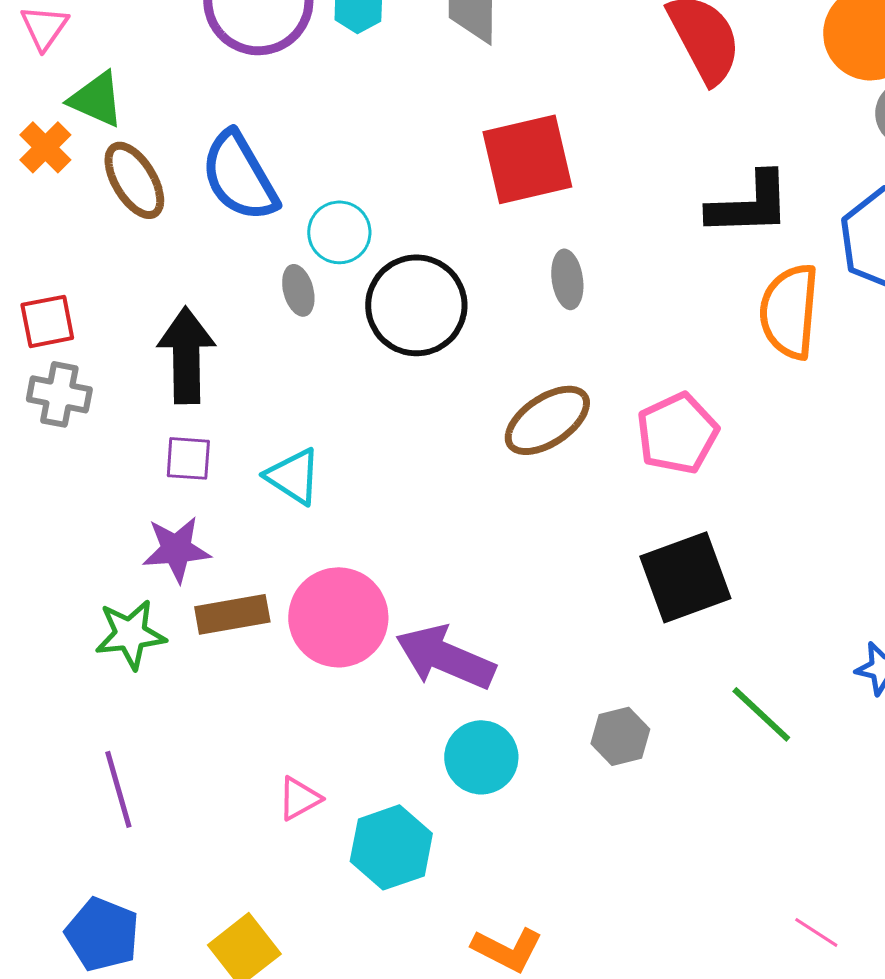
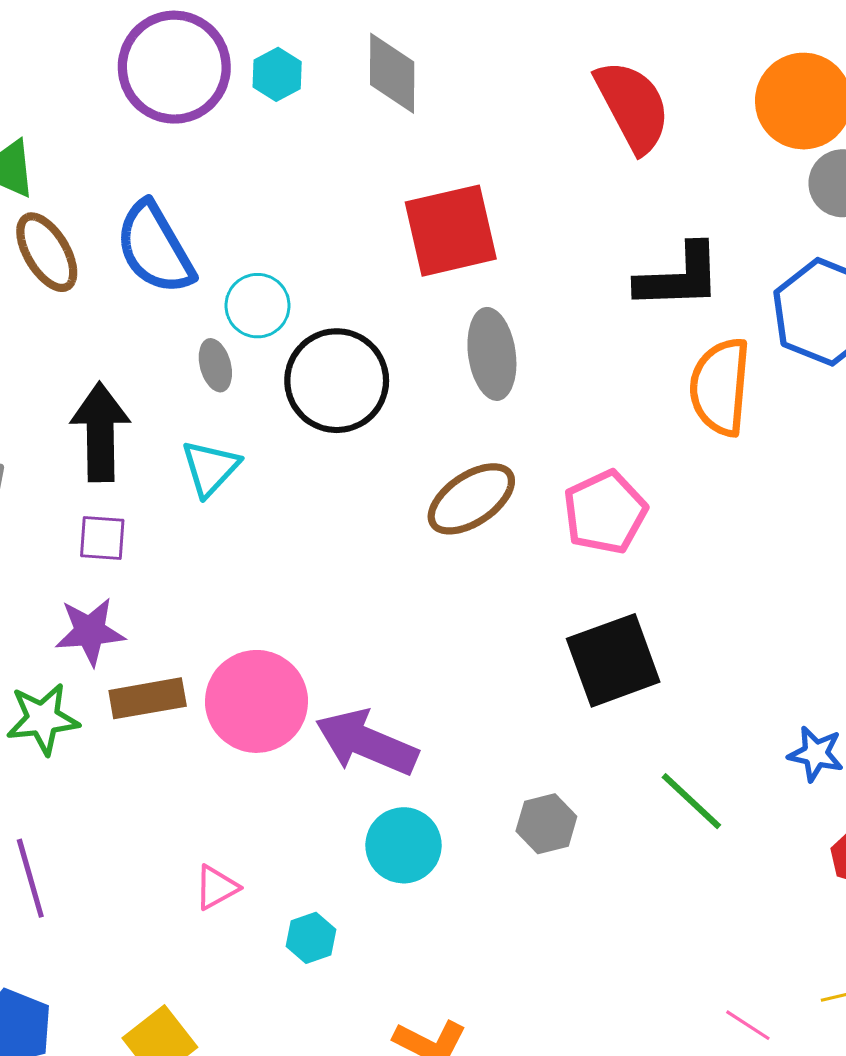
gray ellipse: (567, 279) -> (492, 354), size x1.5
cyan triangle: (293, 476) -> (210, 468), moved, turned 40
cyan hexagon: (391, 847) -> (311, 938), size x0.6

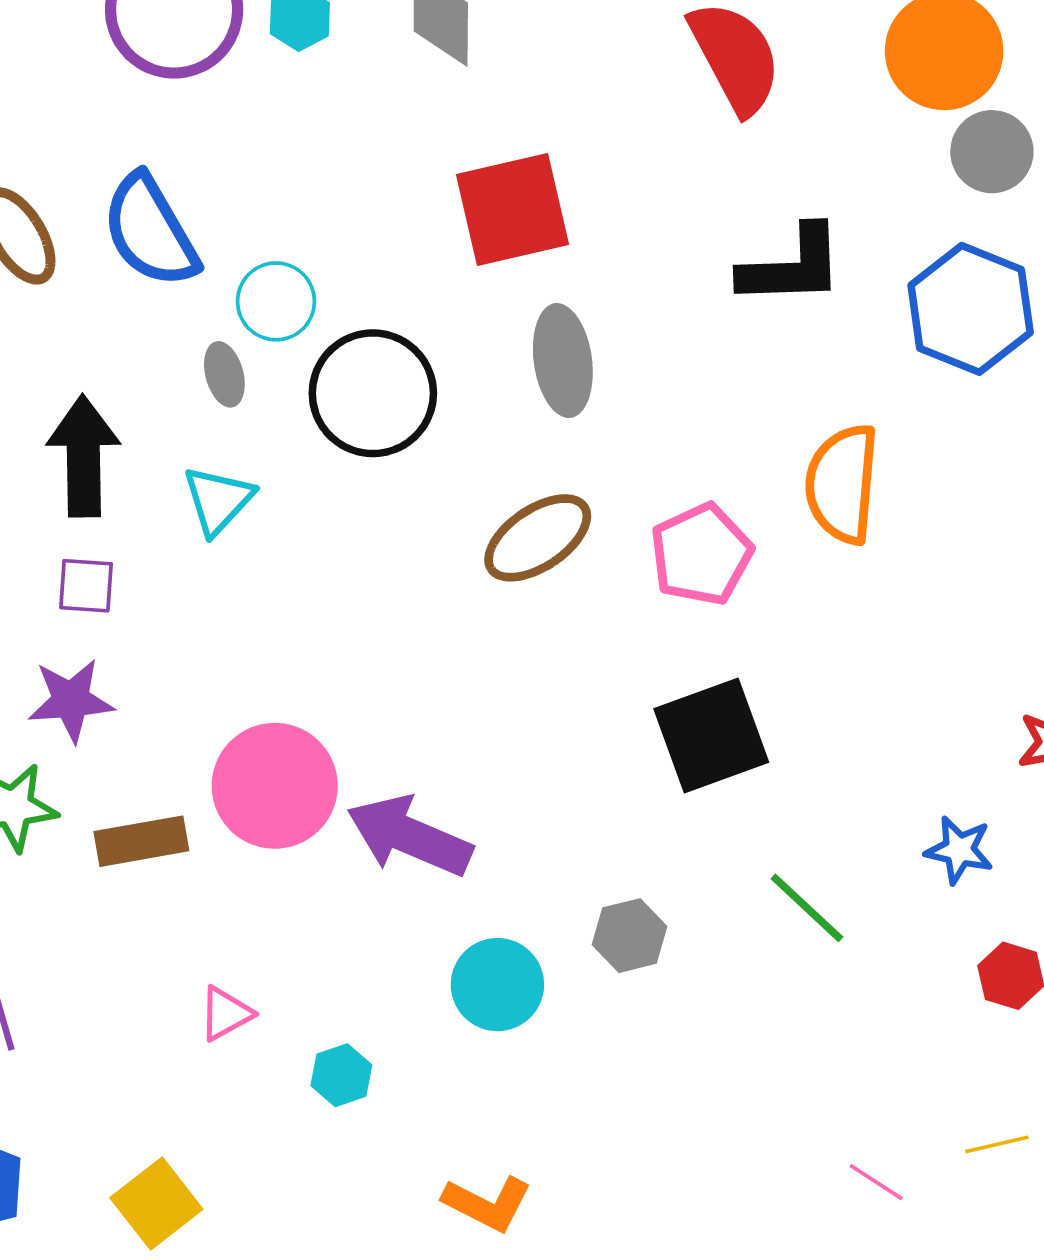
orange semicircle: (720, 387) -> (842, 484), moved
brown rectangle: (148, 698) -> (141, 841), moved
cyan circle: (403, 845) -> (497, 985), moved

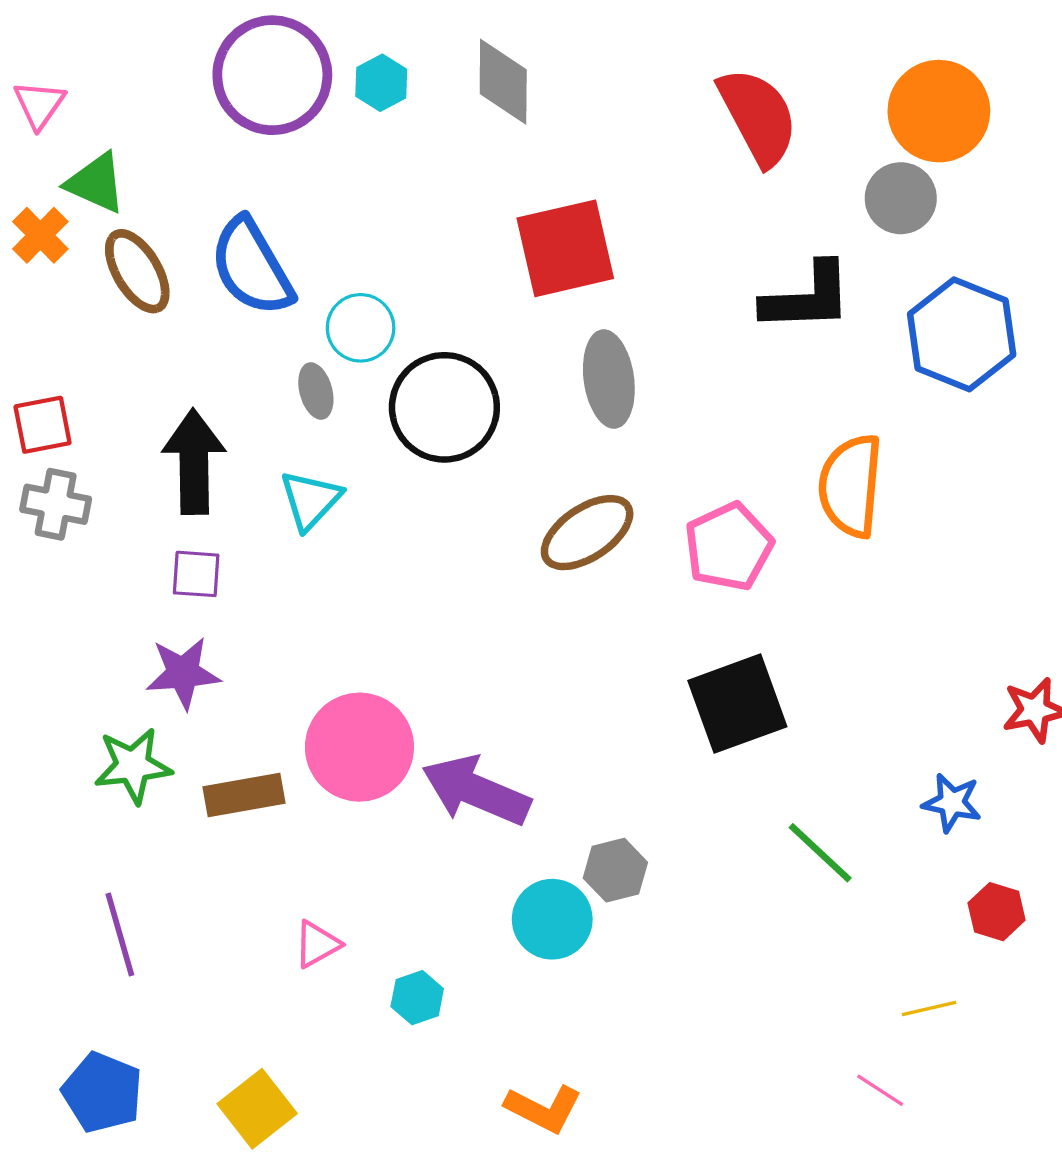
gray circle: (992, 152) -> (901, 198), moved
gray hexagon: (630, 936) -> (615, 870), moved
yellow line: (997, 1144) -> (929, 1009), moved

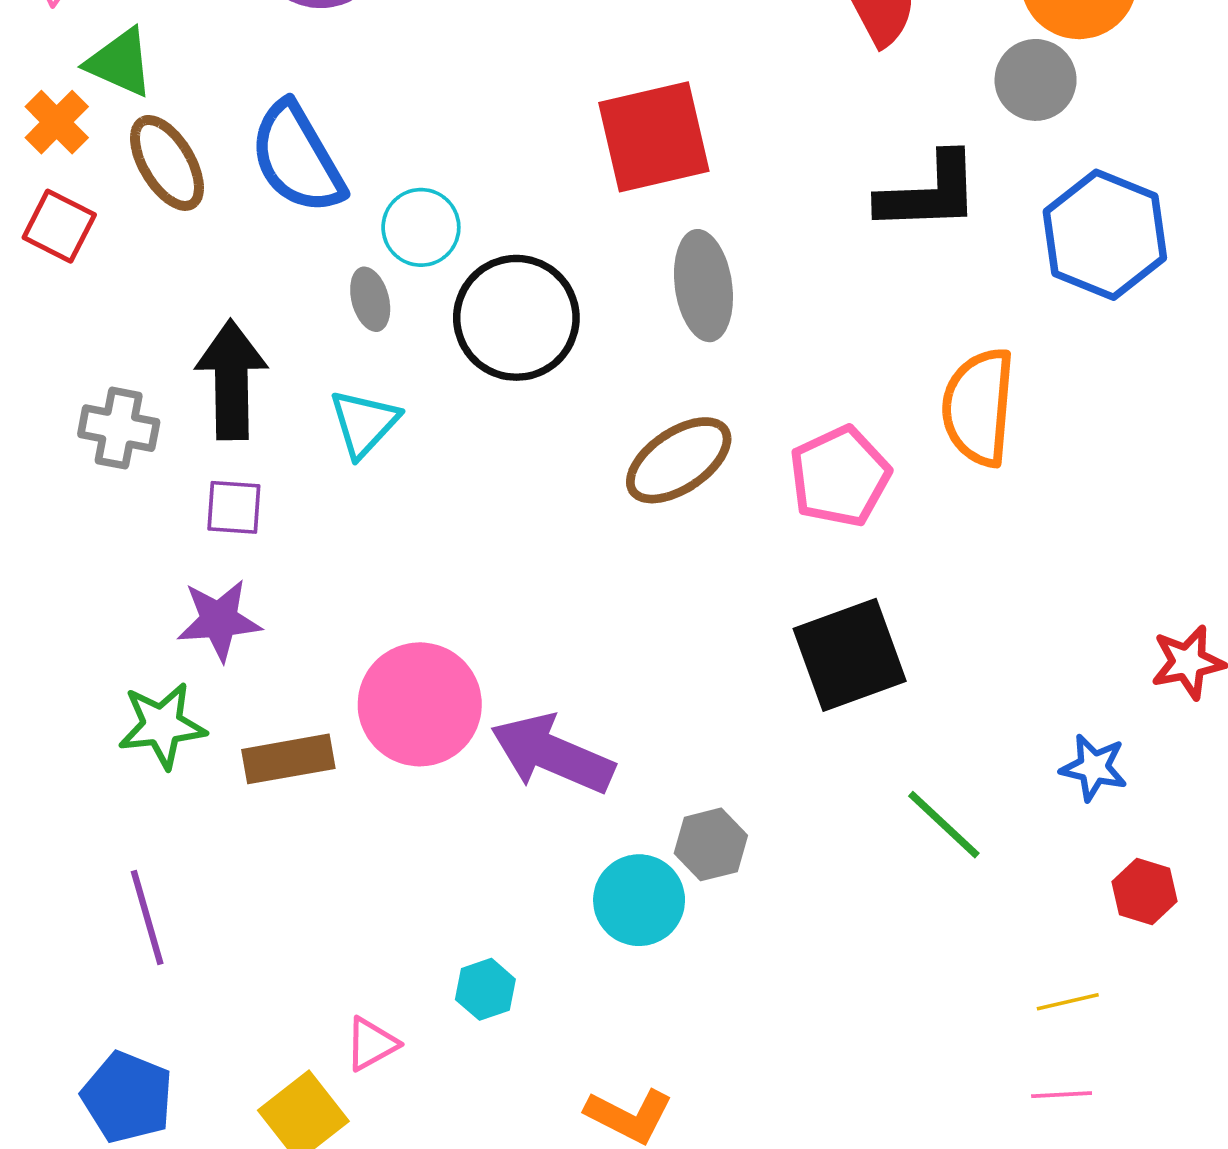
red square: (43, 425) -> (59, 226), moved, turned 38
gray cross: (56, 504) -> (119, 428), moved
pink triangle: (317, 944) -> (371, 1044), moved
pink line: (880, 1090) -> (1062, 1095), moved, turned -36

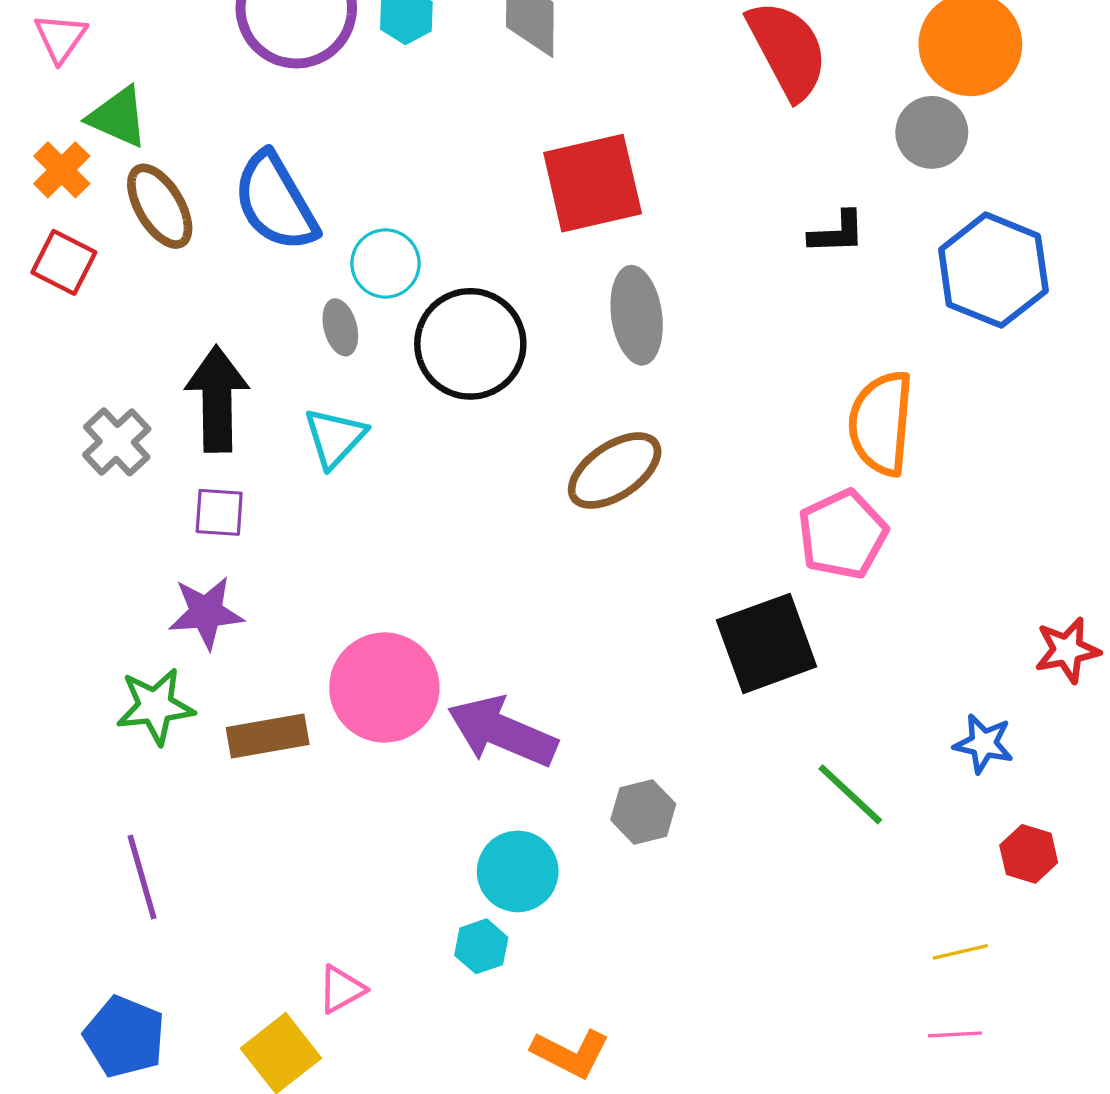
black L-shape: (929, 193) -> (837, 233), size x0.6
gray cross: (119, 428) -> (117, 442), turned 36
pink pentagon: (840, 476) -> (843, 534), moved
cyan circle: (639, 900) -> (518, 871), moved
cyan hexagon: (485, 989) -> (481, 946), moved

